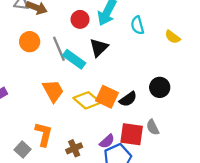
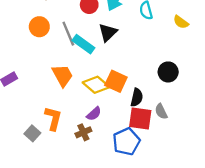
black semicircle: (128, 99) -> (137, 97), moved, turned -42
purple semicircle: (107, 141) -> (94, 114), moved

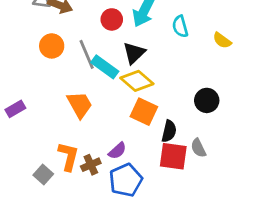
yellow diamond: (96, 85) -> (137, 81), moved
brown cross: (83, 132) -> (91, 165), moved
blue pentagon: (126, 142) -> (126, 180), moved

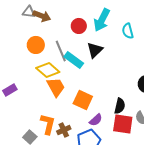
yellow diamond: (137, 81) -> (48, 70), moved
orange square: (144, 112) -> (83, 100), moved
purple semicircle: (117, 151) -> (96, 120), moved

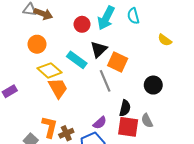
cyan semicircle: (128, 31) -> (133, 16), moved
gray line: (61, 51) -> (105, 81), moved
orange square: (83, 100) -> (118, 62), moved

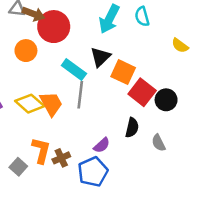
red circle: (82, 24) -> (54, 27), moved, size x1.6
yellow diamond: (50, 70) -> (30, 104), moved
gray line: (105, 81) -> (80, 95), moved, turned 30
red square: (128, 127) -> (142, 92), moved, turned 30

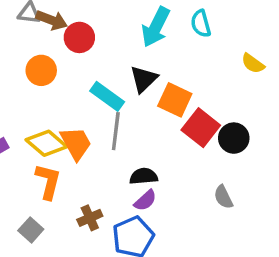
red circle: (54, 27) -> (79, 37), size x0.7
black semicircle: (132, 128) -> (144, 176), moved, turned -108
orange L-shape: (41, 150) -> (48, 181), moved

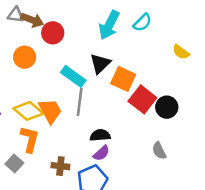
cyan semicircle: (201, 24) -> (142, 23), turned -120
brown cross: (90, 218) -> (60, 166), turned 30
gray square: (31, 230) -> (14, 163), moved

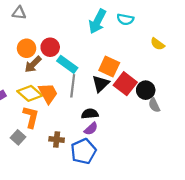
brown arrow: (32, 20) -> (33, 64), moved, turned 114
cyan semicircle: (142, 23) -> (125, 19), turned 56
red circle: (53, 33) -> (50, 47), moved
black triangle: (100, 64) -> (101, 84), moved
gray semicircle: (159, 151) -> (154, 105), moved

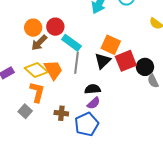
red square: (125, 84) -> (126, 61), turned 30

